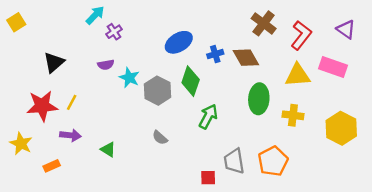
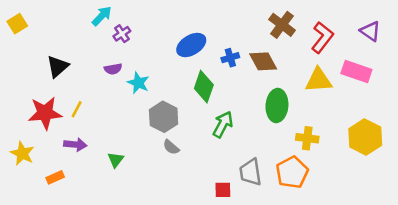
gray hexagon: (158, 91) -> (164, 117), moved
yellow cross: (293, 115) -> (307, 138), moved
green triangle: (108, 149) -> (116, 160), turned 35

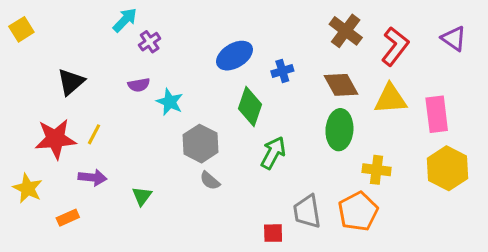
brown diamond: (263, 61) -> (341, 85), moved
pink rectangle: (356, 71) -> (437, 114), moved, turned 64

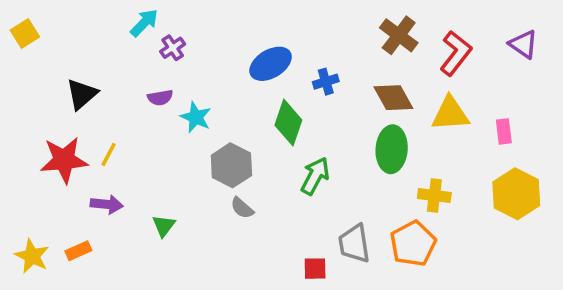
pink rectangle: (437, 114) -> (504, 131), size x0.6
yellow star: (28, 188) -> (32, 256), moved

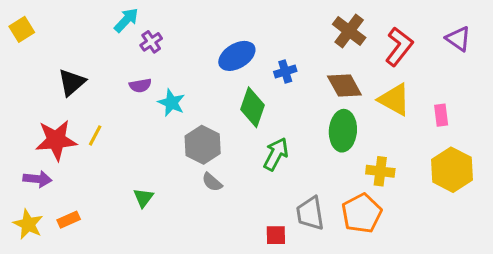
yellow triangle: (450, 114) -> (394, 100), turned 33
purple arrow: (107, 204) -> (37, 179), moved

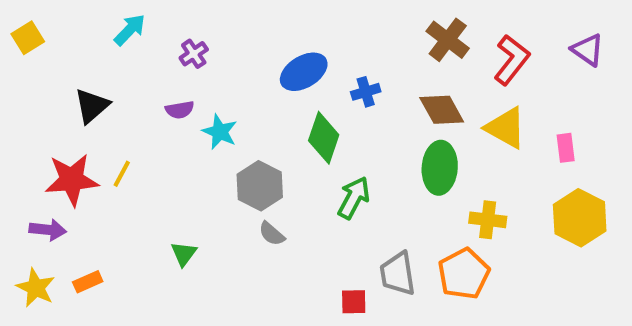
cyan arrow: (126, 20) -> (130, 30), moved

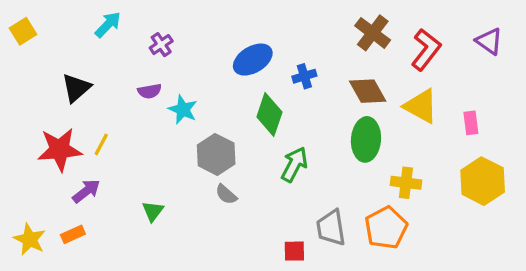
purple arrow: (48, 230) -> (86, 191), moved, turned -44

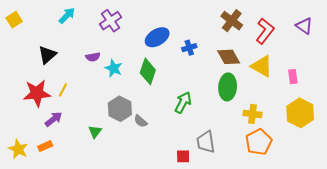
purple cross: (161, 45) -> (110, 21), moved, size x1.5
green diamond: (269, 114) -> (148, 71), moved
gray hexagon: (216, 154) -> (120, 109), moved
orange pentagon: (386, 228) -> (259, 142), moved

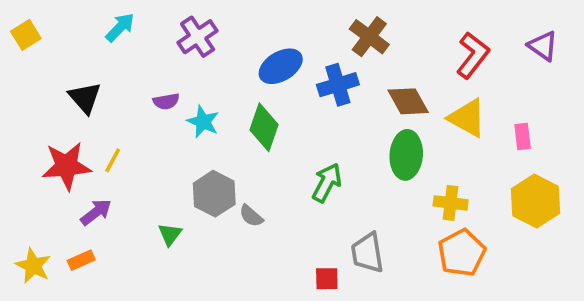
brown cross: (232, 21) -> (369, 37), moved
blue cross: (189, 48) -> (338, 85), size x1.5
black triangle: (47, 55) -> (85, 98), turned -30

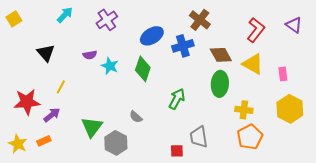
red star: (66, 166) -> (27, 102), moved
gray hexagon: (214, 194) -> (116, 143), moved
green triangle: (170, 234) -> (92, 127), size x1.6

